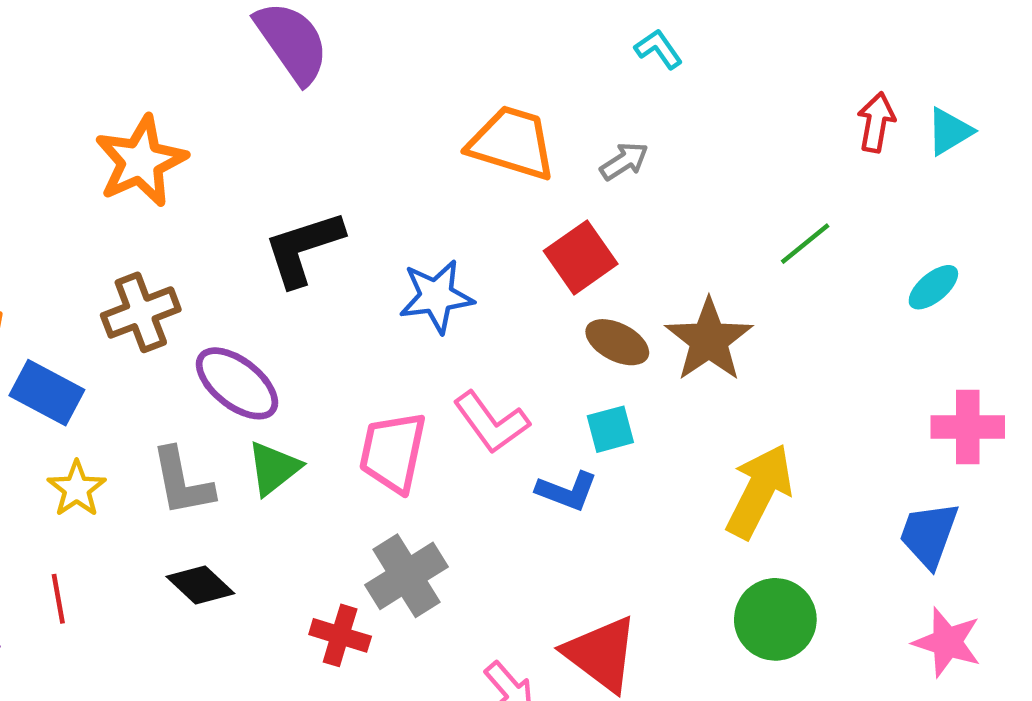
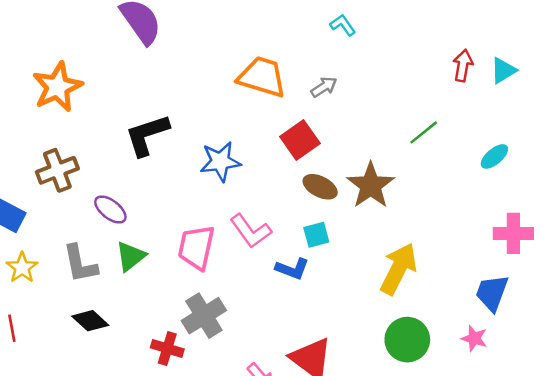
purple ellipse: (237, 383) -> (110, 209), size x0.7
pink star: (947, 642) -> (474, 338), moved, size x0.7

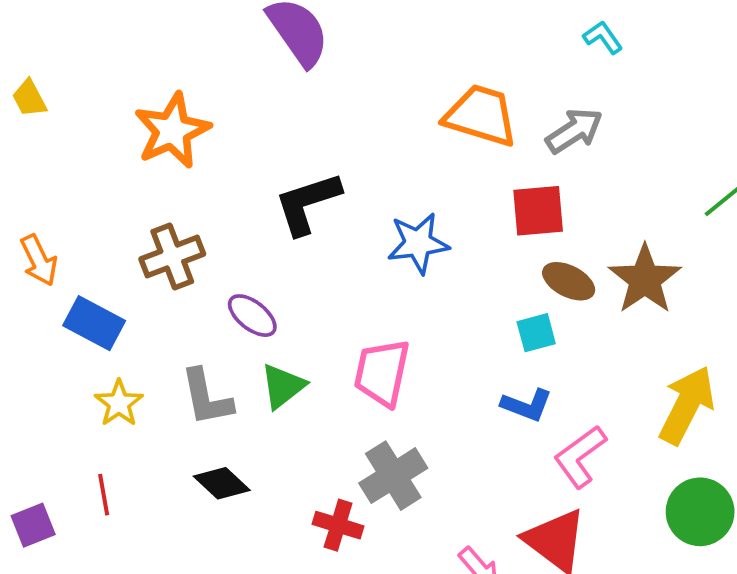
gray arrow: (324, 87) -> (574, 131), size x1.4
red square: (300, 140) -> (538, 211), turned 30
pink L-shape: (251, 231) -> (580, 457), moved, turned 90
cyan square: (316, 235) -> (536, 333), moved

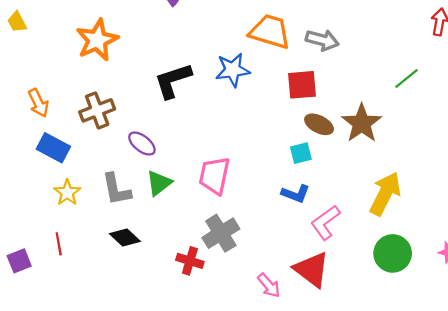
gray arrow: (574, 131) -> (322, 40), turned 48
blue star: (418, 243) -> (233, 70), moved
orange arrow: (39, 260) -> (38, 103), moved

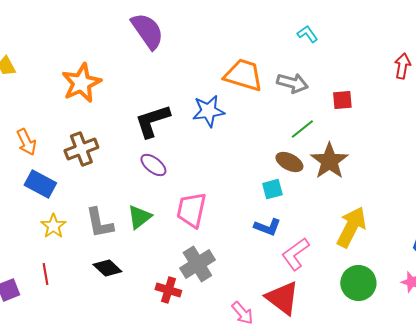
green line: (406, 78) -> (302, 129), moved
red square: (302, 85) -> (342, 100), moved, size x0.7
purple ellipse: (142, 144) -> (153, 165), moved

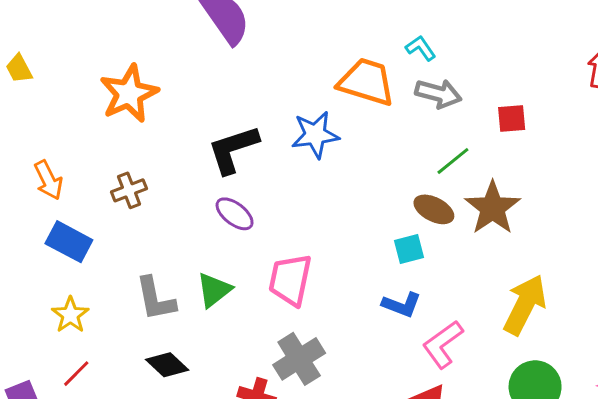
cyan L-shape: (307, 34) -> (421, 48), moved
brown cross: (81, 149) -> (129, 190), size x0.7
yellow star: (53, 226) -> (70, 315), moved
red line: (45, 274) -> (76, 374), turned 55

